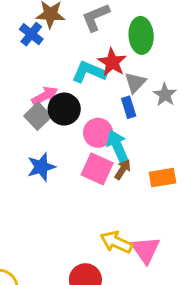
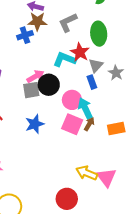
blue cross: (31, 34) -> (25, 35), turned 35
gray square: (38, 116) -> (31, 90), turned 36

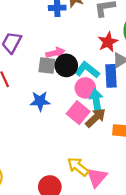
cyan L-shape: (65, 59) -> (87, 70), moved
blue rectangle: (92, 82) -> (111, 76), size x1.5
brown arrow: (89, 124) -> (96, 118), size x1.5

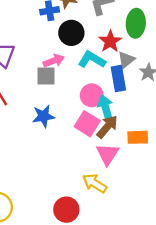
black circle: (66, 65) -> (71, 33), moved
cyan L-shape: (87, 70) -> (92, 60), moved
pink triangle: (97, 177) -> (107, 154), moved

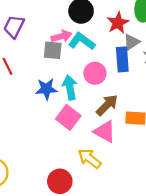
cyan L-shape: (92, 60) -> (82, 41), moved
cyan arrow: (106, 108) -> (70, 87), moved
pink square: (87, 124) -> (68, 117), moved
pink triangle: (107, 154) -> (105, 131), turned -40

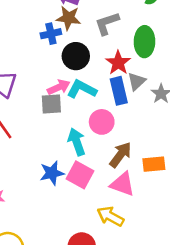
blue rectangle: (122, 59) -> (119, 91), moved
blue star: (46, 89) -> (52, 173), moved

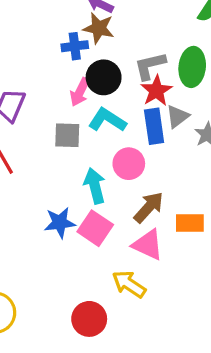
gray L-shape: (107, 23) -> (150, 66), moved
pink arrow: (59, 87) -> (80, 92), moved, turned 135

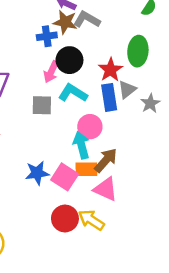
gray L-shape: (150, 66) -> (87, 19), moved, turned 44
cyan arrow: (95, 186) -> (81, 145), moved
orange rectangle: (190, 223) -> (86, 169), moved
red circle: (89, 319) -> (65, 218), moved

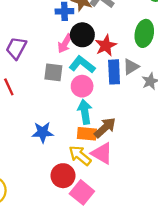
red star: (111, 70) -> (106, 45), moved
pink circle: (90, 127) -> (82, 86), moved
pink square: (65, 177) -> (82, 192), moved
yellow arrow: (91, 220) -> (80, 156), moved

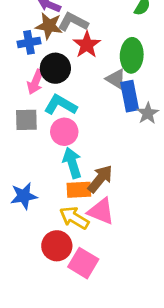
red star: (106, 45) -> (87, 45), moved
gray triangle: (131, 67) -> (116, 79), moved, turned -48
blue rectangle: (114, 72) -> (130, 96), moved

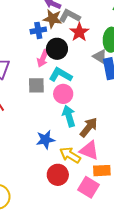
orange rectangle: (79, 190) -> (102, 171), moved
blue star: (24, 196) -> (45, 140), moved
pink square: (83, 263) -> (89, 187), moved

